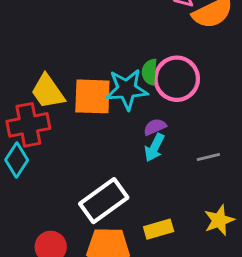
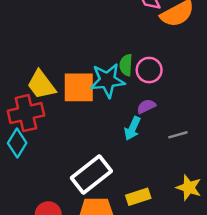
pink circle: (177, 79) -> (149, 70), size x0.7
purple semicircle: (155, 127) -> (146, 106), moved
yellow star: (219, 220) -> (189, 188), turned -30

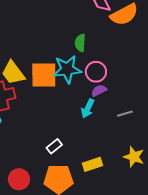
green semicircle: (126, 65) -> (80, 43), moved
pink circle: (149, 70) -> (96, 72), moved
white rectangle: (91, 175) -> (54, 146), size x0.5

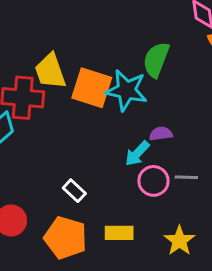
green semicircle: (80, 43) -> (156, 60), size x1.4
pink circle: (96, 72) -> (153, 181), moved
white rectangle: (54, 146) -> (74, 191), turned 63

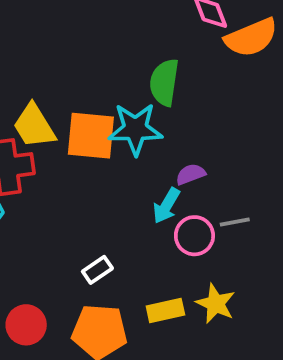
white rectangle: (74, 191) -> (97, 270), turned -65
yellow star: (179, 241) -> (216, 304), moved

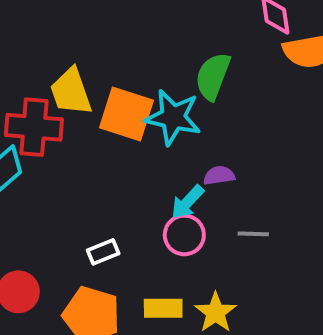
pink circle: (194, 236) -> (184, 235), moved

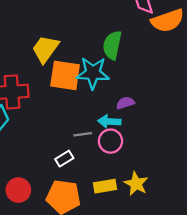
yellow trapezoid: (71, 92) -> (45, 49), moved, turned 64
cyan arrow: (187, 202) -> (109, 121), turned 60
gray line: (253, 234) -> (83, 134), moved

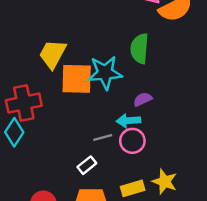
green semicircle: (112, 45) -> (140, 49), moved

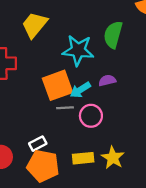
orange square: (77, 79) -> (57, 85), moved, turned -32
cyan arrow: (128, 121) -> (80, 90), moved, turned -40
white rectangle: (87, 165) -> (38, 144), moved

